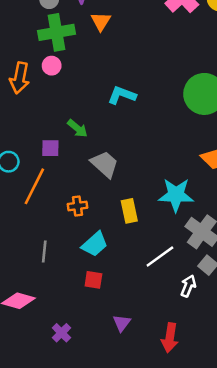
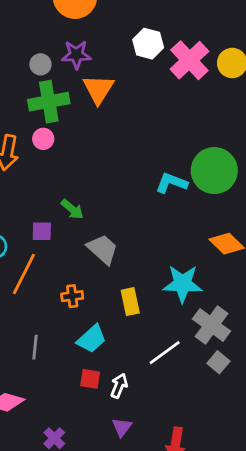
orange triangle: (101, 21) -> (98, 89), size x1.4
cyan L-shape: (122, 95) -> (172, 183), moved
white arrow: (188, 286) -> (119, 386), moved

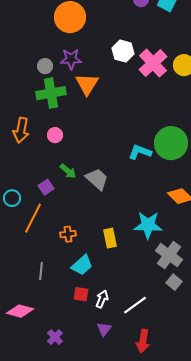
pink circle: (43, 139) -> (55, 135), moved
purple square: (42, 231) -> (46, 187), turned -35
gray trapezoid: (103, 249) -> (97, 179), moved
white line: (165, 353) -> (135, 305), moved

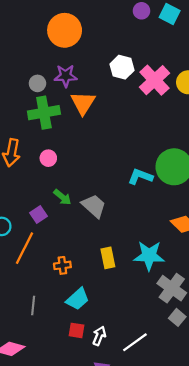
yellow rectangle: (110, 238) -> (108, 258), moved

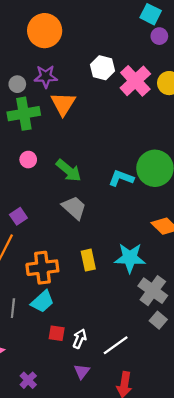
purple circle: (141, 11) -> (159, 36), moved
green arrow: (62, 197) -> (69, 170), moved, size x1.4
orange cross: (62, 265) -> (42, 268), size x1.8
cyan trapezoid: (78, 299) -> (42, 302), moved

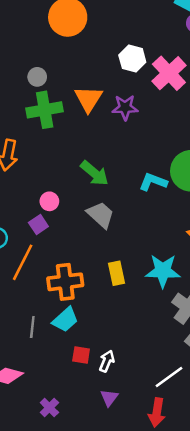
purple star: (46, 76) -> (125, 107), moved
pink circle: (28, 160) -> (49, 201), moved
white line: (116, 345) -> (169, 377), moved

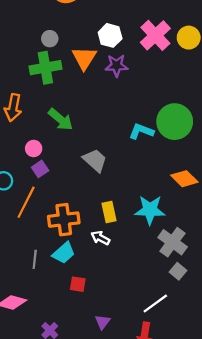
white hexagon: (132, 59) -> (110, 35), moved
gray circle: (37, 77) -> (50, 39), moved
green arrow: (95, 173) -> (61, 119), moved
pink circle: (49, 201) -> (34, 148), moved
white arrow: (107, 361) -> (100, 238), moved, turned -84

